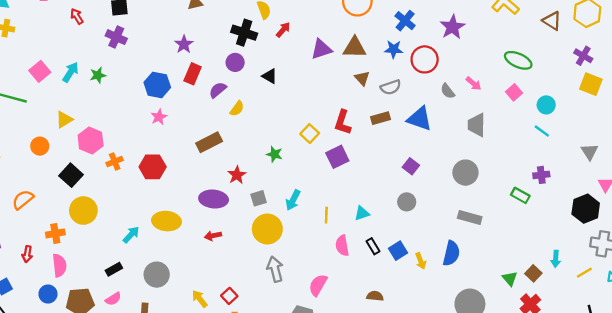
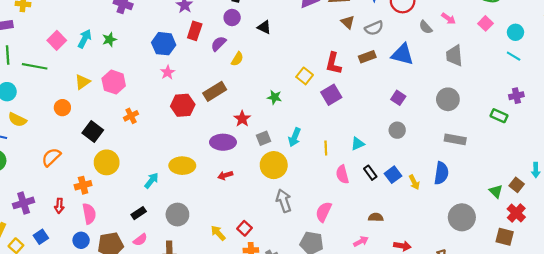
pink hexagon: (91, 141) -> (114, 82), moved
red hexagon: (153, 167) -> (183, 105), moved

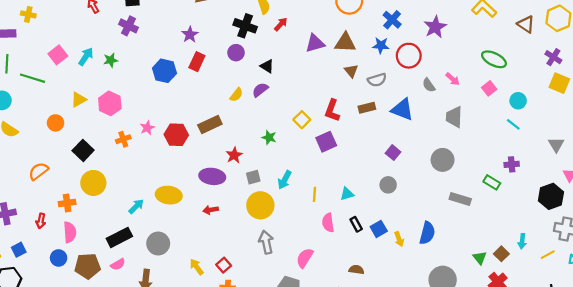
purple semicircle: (219, 44) -> (260, 90), moved
pink star: (168, 72) -> (147, 128), moved
gray rectangle: (455, 139) -> (460, 199), moved
black rectangle: (139, 213) -> (119, 237), size x1.6

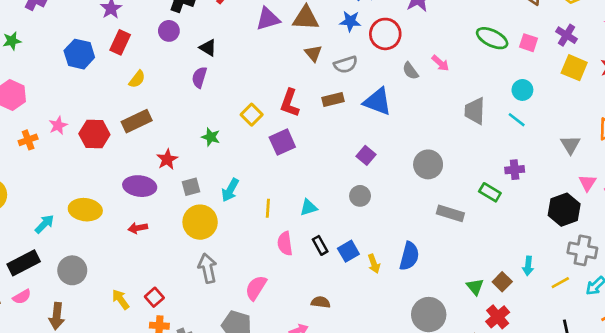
pink square: (489, 88) -> (529, 43), moved, turned -32
purple semicircle: (260, 90) -> (199, 77), turned -35
yellow semicircle: (236, 95) -> (137, 79), moved
gray trapezoid: (454, 117) -> (475, 111), moved

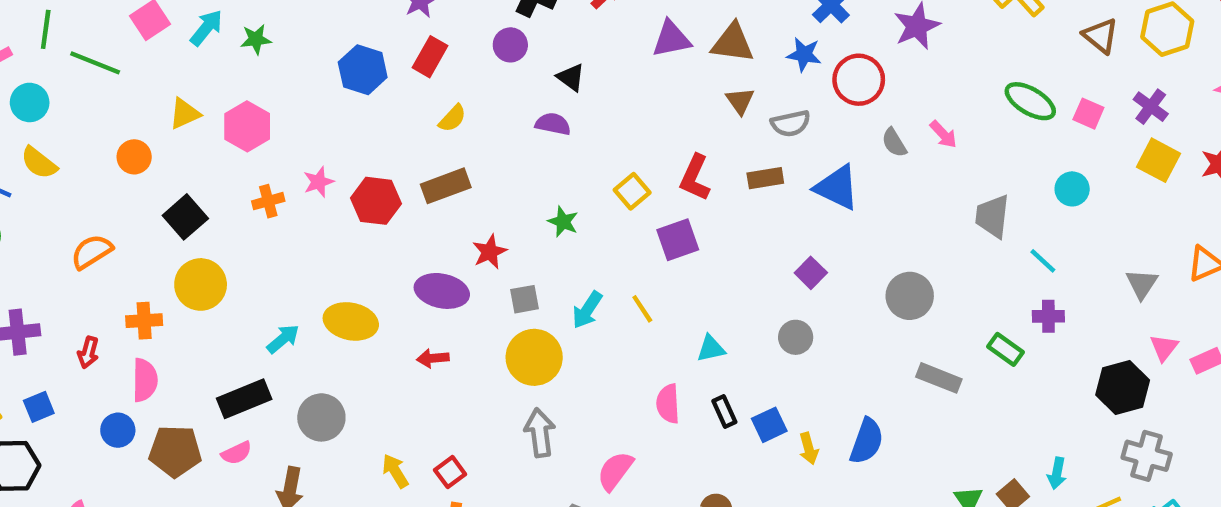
purple semicircle: (199, 77) -> (553, 124), turned 80
cyan line: (517, 120) -> (1043, 261), moved
yellow line: (268, 208) -> (642, 309), moved, turned -42

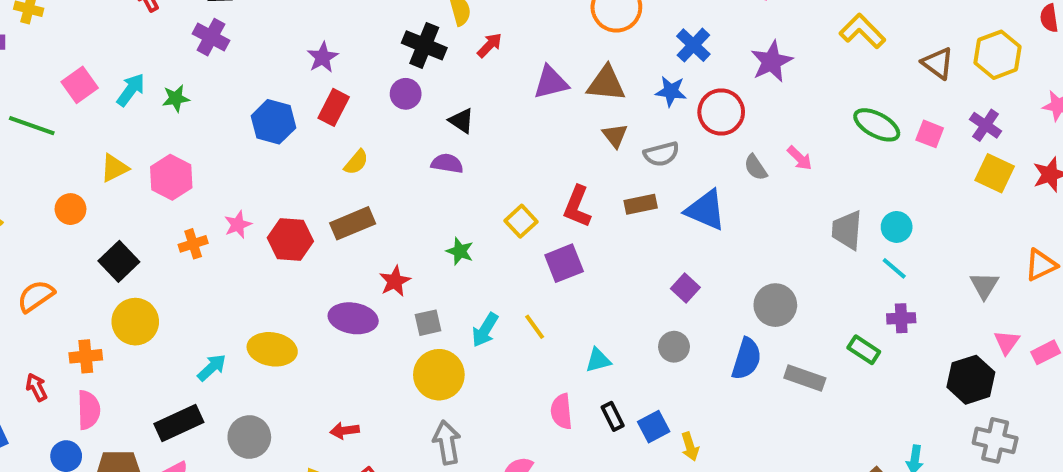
cyan circle: (1072, 189) -> (897, 227), moved
red arrow: (88, 352) -> (36, 387), turned 140
red arrow: (433, 358) -> (345, 431), moved
blue semicircle: (867, 441) -> (747, 359), moved

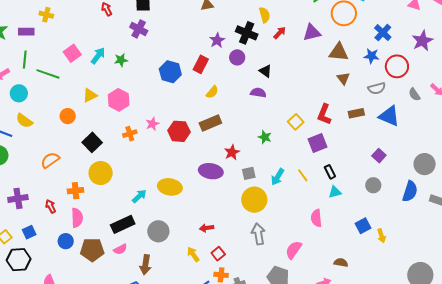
purple star: (323, 57) -> (217, 40), moved
purple triangle: (551, 82) -> (312, 33), moved
gray semicircle: (661, 154) -> (377, 88), moved
black rectangle: (613, 416) -> (330, 172), moved

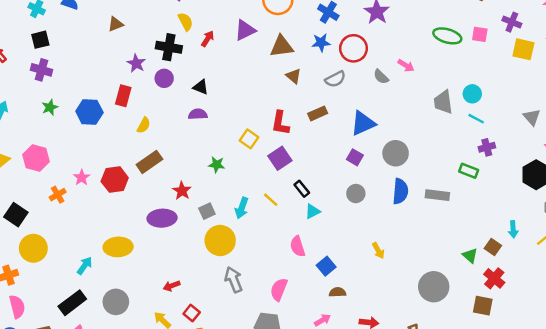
green star: (121, 60) -> (50, 107), moved
blue triangle: (389, 116) -> (363, 123), moved, turned -35
gray circle: (425, 164) -> (396, 153), moved
blue square: (363, 226) -> (326, 266), moved

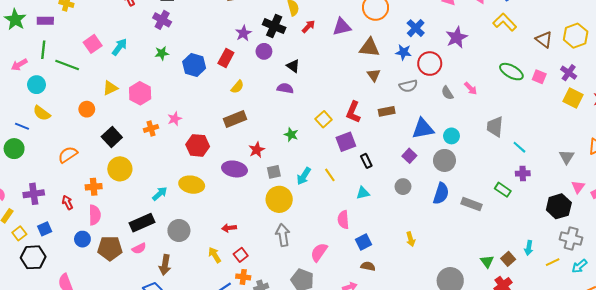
cyan circle: (472, 94) -> (451, 136), moved
red hexagon: (115, 180) -> (198, 145), moved
black rectangle: (302, 189) -> (366, 161), moved

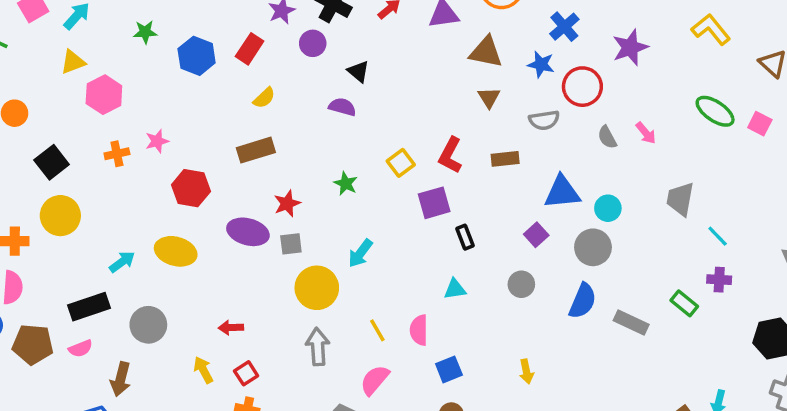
yellow triangle: (110, 88) -> (73, 62), moved
gray square: (274, 172) -> (291, 244), moved
yellow line: (330, 175) -> (377, 330), moved

